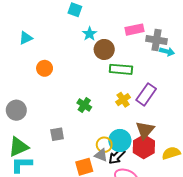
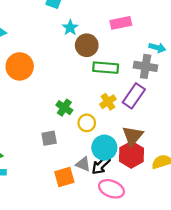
gray cross: (156, 40) -> (146, 66), moved
orange circle: (45, 68) -> (20, 66), size x1.5
gray square: (57, 134) -> (49, 138), moved
yellow circle: (104, 145) -> (87, 123), moved

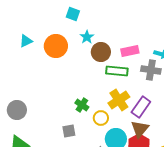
pink rectangle: (121, 23) -> (130, 51), moved
orange circle: (20, 66) -> (56, 46), moved
purple rectangle: (134, 96) -> (141, 107), moved
yellow cross: (108, 102) -> (119, 100), size x1.5

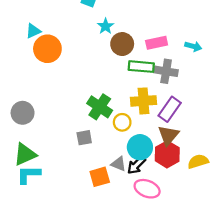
orange circle: (56, 46) -> (47, 49), moved
gray cross: (151, 70) -> (166, 71), moved
yellow cross: (119, 100) -> (144, 101), turned 30
green cross: (82, 105) -> (100, 107), size x1.5

